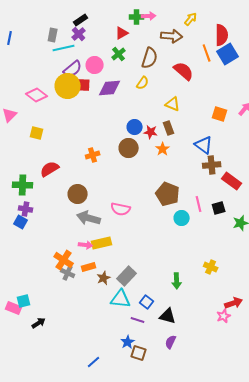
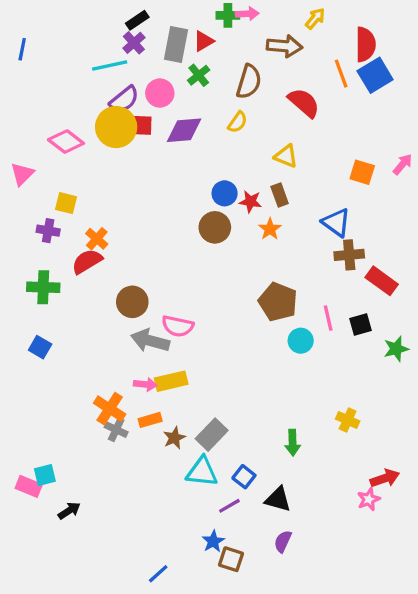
gray rectangle: (53, 35) -> (176, 44), moved, size x1.5
orange cross: (93, 155) -> (97, 239), moved, turned -32
purple cross: (26, 209) -> (48, 231), moved
pink semicircle: (121, 209) -> (178, 326), moved
purple line: (138, 320) -> (229, 506), turned -48

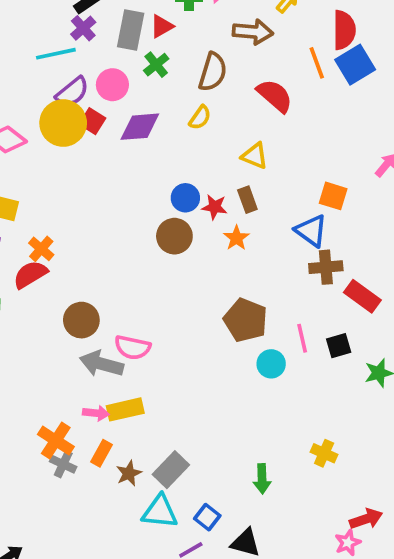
red square: (142, 125) -> (92, 121), turned 30
orange square: (362, 172) -> (333, 196), moved
orange rectangle: (150, 420) -> (101, 453), turned -45

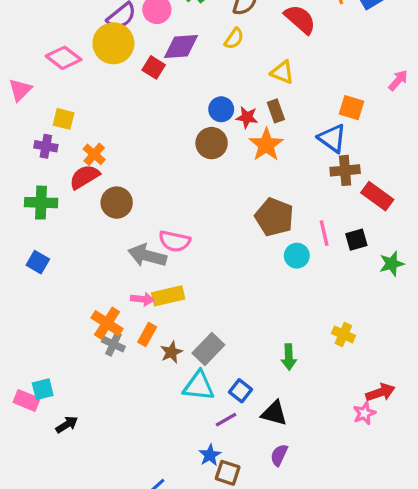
red square: (92, 121) -> (154, 67), moved
orange star: (236, 238) -> (266, 145), size x1.5
brown circle: (81, 320) -> (117, 203), moved

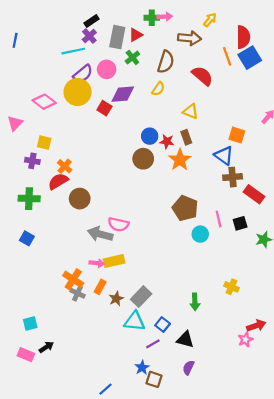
pink rectangle: (27, 400) -> (26, 355), moved

